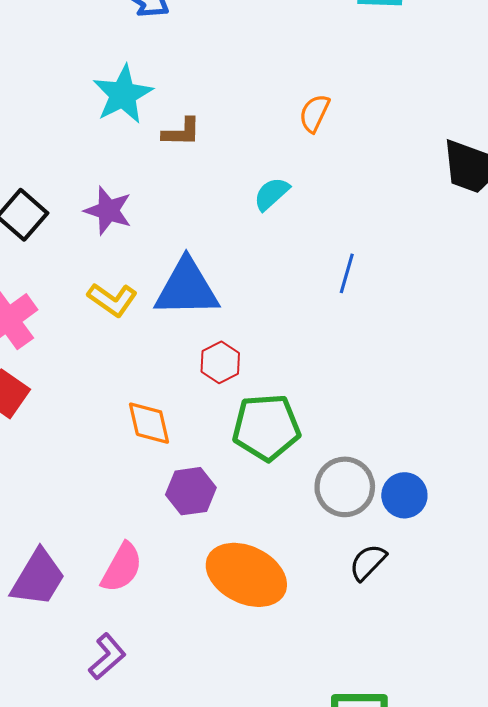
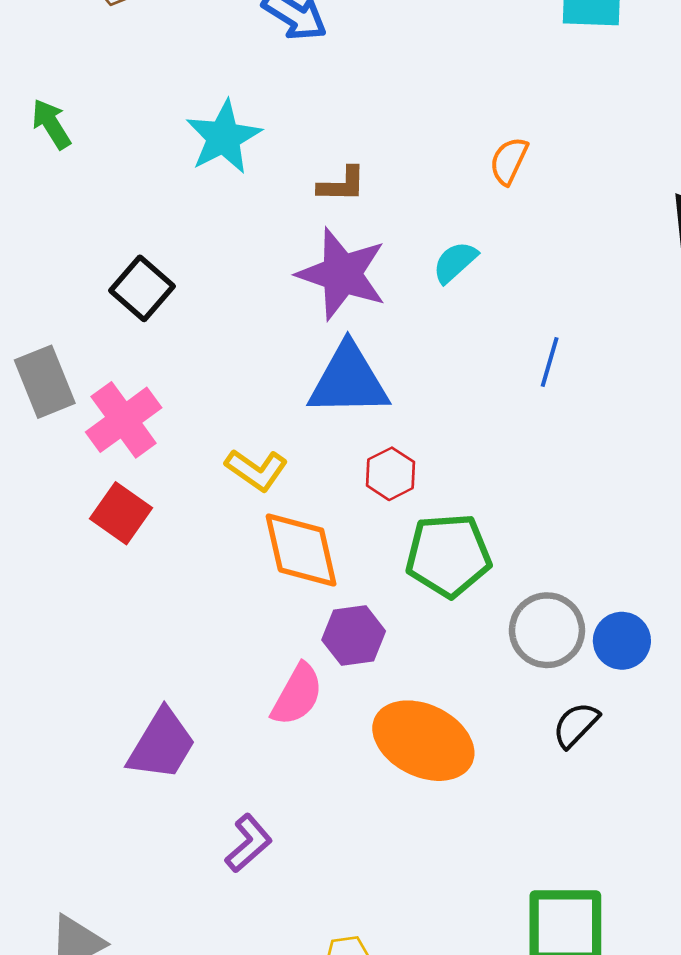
cyan star: (123, 94) -> (224, 137), moved
purple star: (108, 211) -> (342, 274), moved, size x1.5
yellow L-shape: (112, 300) -> (256, 470), moved
orange diamond: (149, 423) -> (301, 550), size x1.4
pink semicircle: (122, 568) -> (297, 695), moved

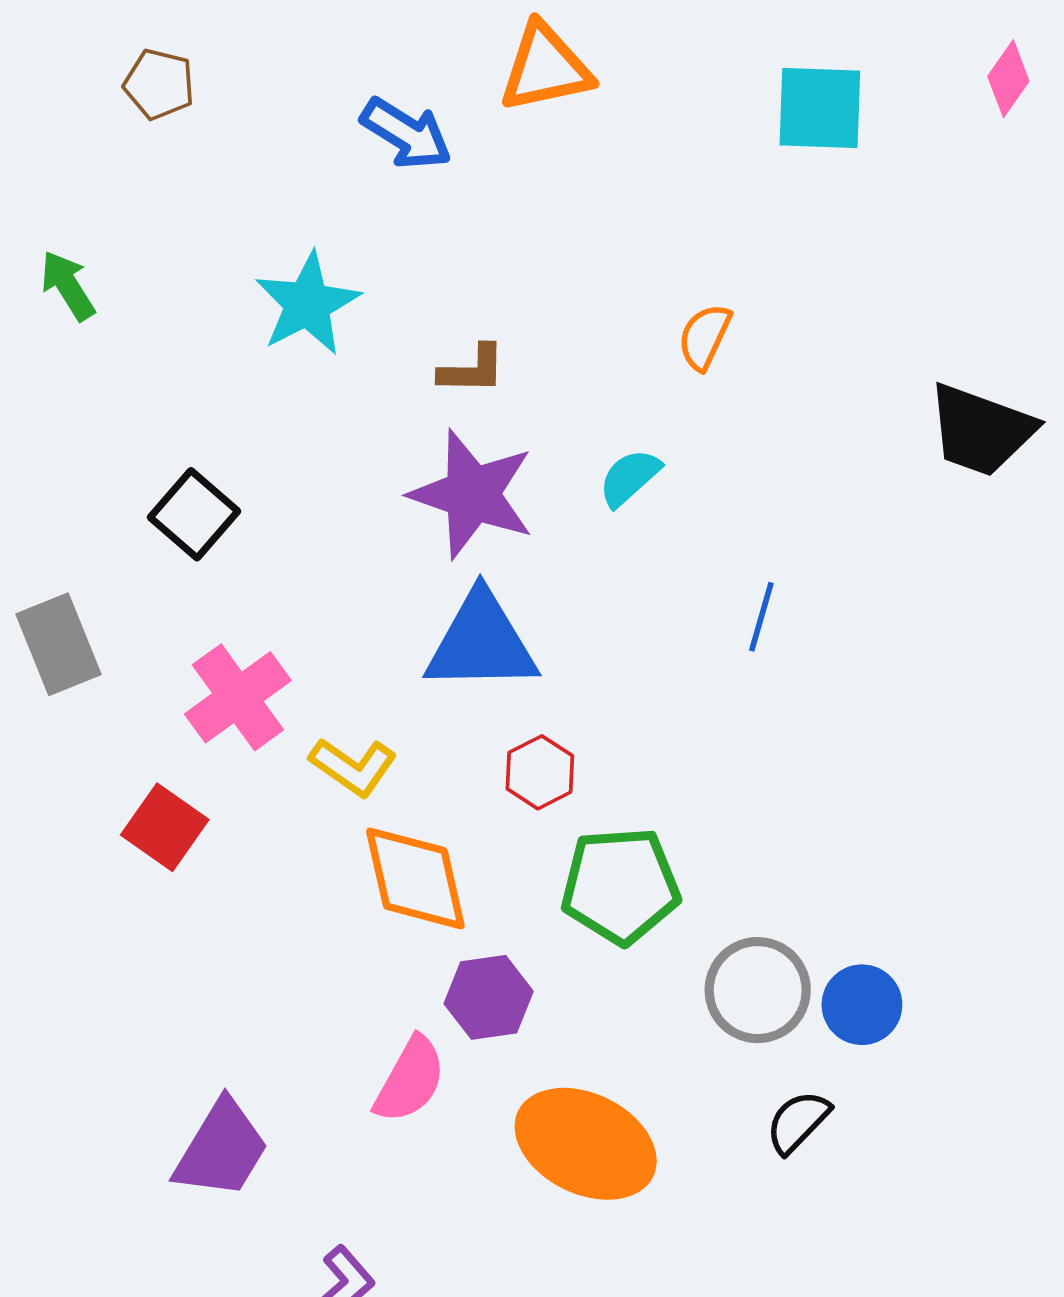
pink cross: (124, 420) -> (238, 697), moved

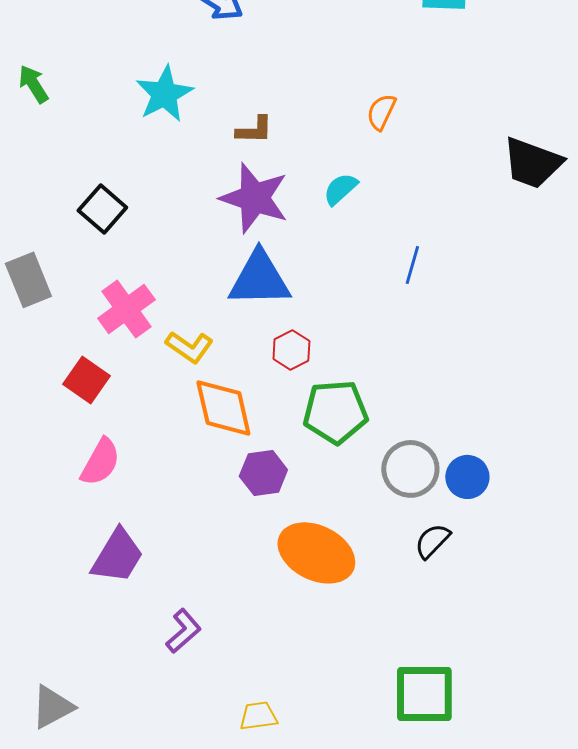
pink semicircle: (410, 1080) -> (100, 462), moved

